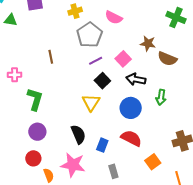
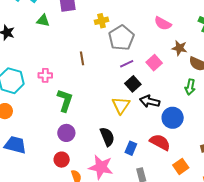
yellow cross: (75, 11) -> (102, 21), moved
pink semicircle: (114, 17) -> (163, 23), moved
black arrow: (136, 79) -> (150, 101), moved
green arrow: (161, 97) -> (190, 87), moved
blue circle: (131, 108) -> (173, 118), moved

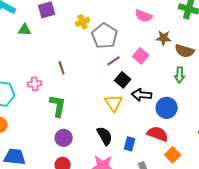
brown line: (82, 58) -> (62, 68), moved
orange square: (181, 166) -> (173, 155), moved

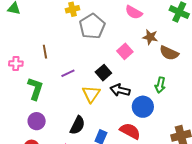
purple line: (114, 61) -> (68, 73), moved
green arrow: (180, 75) -> (160, 85), moved
black semicircle: (105, 136) -> (77, 125), turned 48

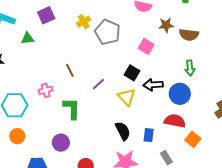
purple circle: (37, 121) -> (61, 143), moved
black semicircle: (77, 125) -> (123, 131), turned -36

